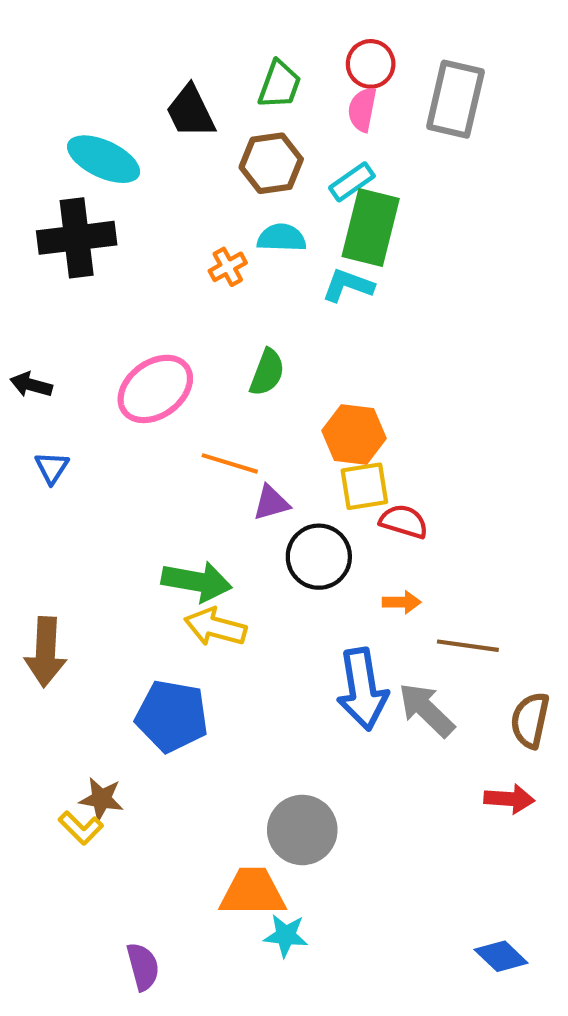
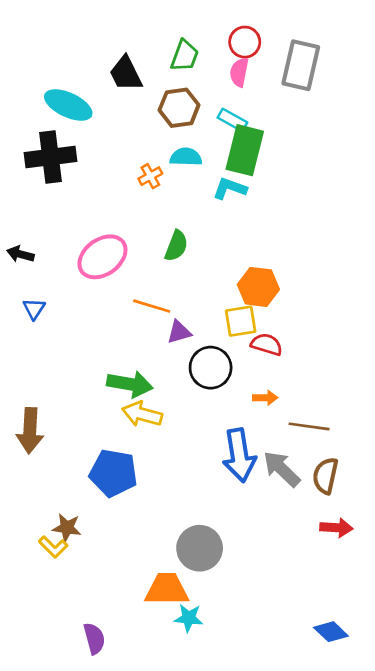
cyan rectangle: (352, 182) -> (232, 120), turned 64
orange hexagon: (354, 435) -> (258, 287), moved
brown semicircle: (530, 720) -> (325, 476), moved

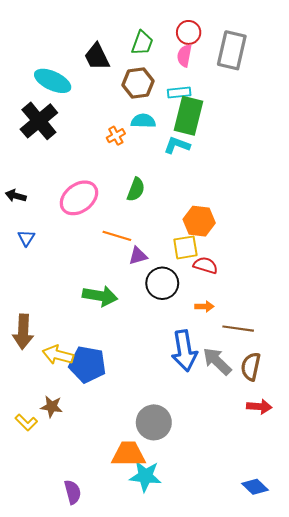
cyan rectangle: (232, 120) -> (179, 92), turned -35
black cross: (50, 157) -> (39, 121), turned -33
yellow arrow: (142, 414) -> (58, 355), moved
yellow L-shape: (53, 547) -> (26, 422), moved
cyan star: (189, 618) -> (145, 476), size x1.4

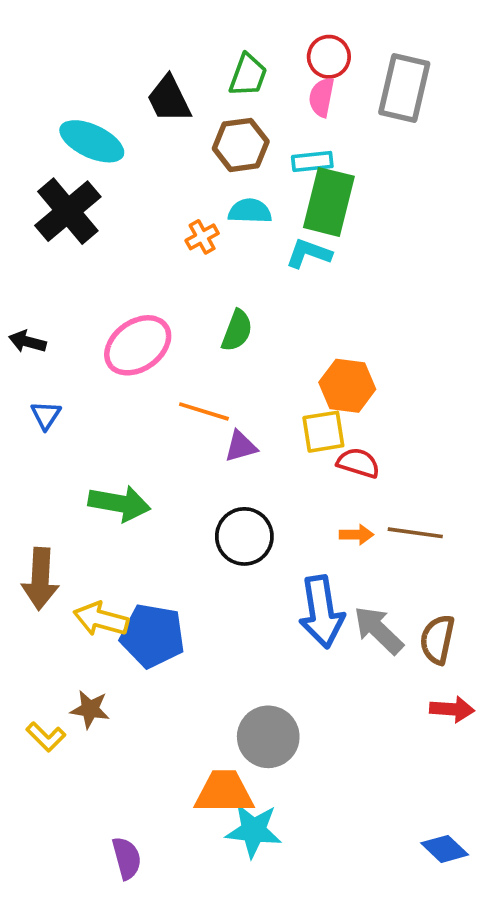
black circle: (162, 283) -> (244, 536), moved
green arrow: (100, 296) -> (119, 503), moved
brown line: (238, 329) -> (415, 533), moved

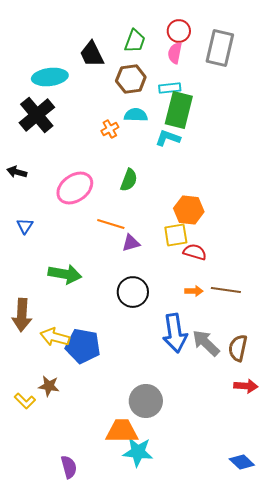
cyan ellipse: (92, 141) -> (50, 77), turned -32
black arrow: (27, 342) -> (17, 172), moved

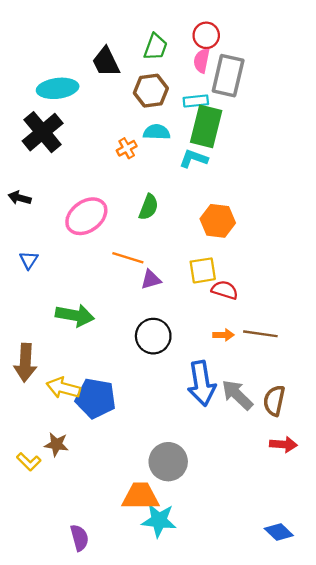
gray rectangle: (220, 48) -> (228, 76), moved
orange hexagon: (189, 210) -> (218, 221), moved

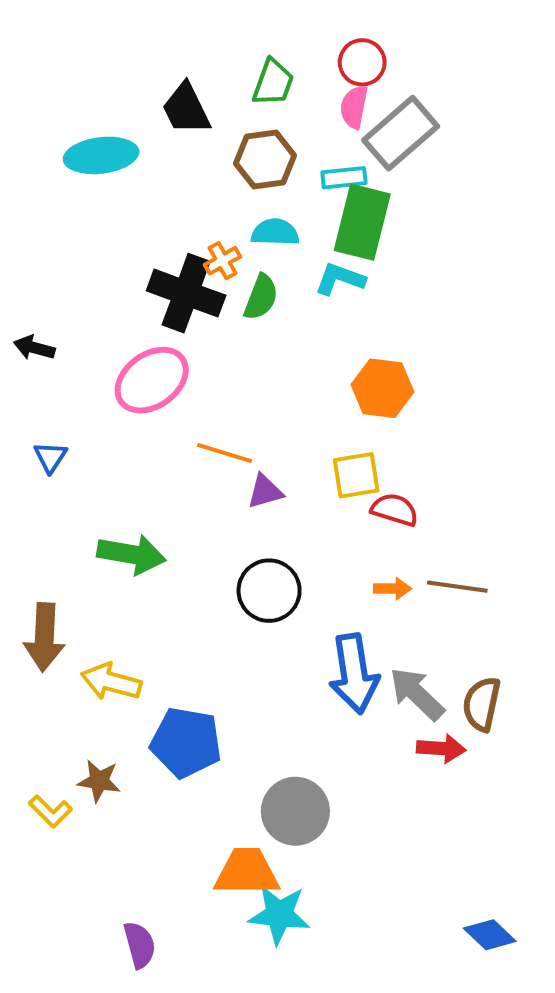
gray rectangle: (228, 76) -> (401, 133), turned 36
black cross: (43, 132) -> (186, 293), moved, turned -30
green semicircle: (149, 207) -> (261, 297), moved
blue pentagon: (96, 398) -> (186, 742), moved
red arrow: (283, 444) -> (441, 749), moved

